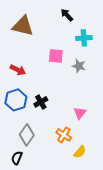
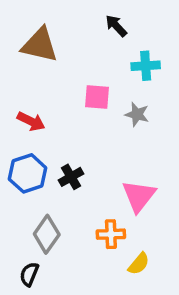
pink triangle: (80, 113) -> (139, 196), size x1.5
orange cross: (64, 135) -> (111, 234), turned -35

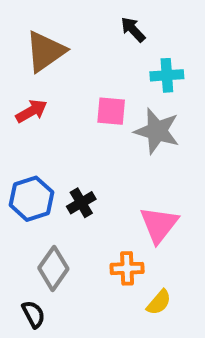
brown triangle: (40, 45) -> (45, 51), turned -48
gray star: (137, 114) -> (157, 131), size x1.6
red arrow: (31, 121) -> (31, 111), moved, turned -56
black semicircle: (29, 274) -> (33, 314), turned 130

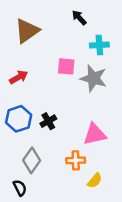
red arrow: (31, 111) -> (19, 77), moved
pink triangle: (159, 225) -> (95, 134), turned 40

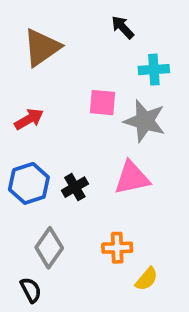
pink triangle: (95, 134) -> (132, 178), moved

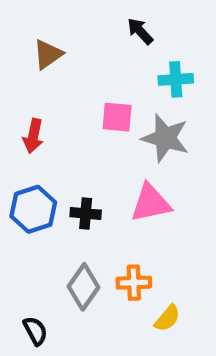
brown triangle: (42, 47) -> (48, 54), size x0.7
red arrow: (29, 119) -> (33, 136), turned 132
black cross: (75, 187) -> (86, 213), turned 35
gray diamond: (49, 248) -> (84, 287), moved

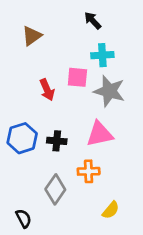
cyan cross: (176, 79) -> (102, 55), moved
red arrow: (33, 136) -> (47, 90), moved, turned -35
orange cross: (134, 283) -> (89, 171), moved

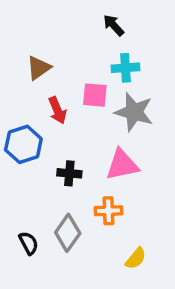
brown triangle: (32, 36) -> (39, 68), moved
blue hexagon: (22, 138) -> (23, 144), moved
black semicircle: (24, 218) -> (29, 243), moved

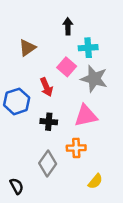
black arrow: (114, 25) -> (68, 26), moved, turned 42
pink square: (95, 95) -> (67, 67), turned 36
red arrow: (57, 110) -> (46, 87), moved
black semicircle: (29, 243) -> (17, 186), moved

